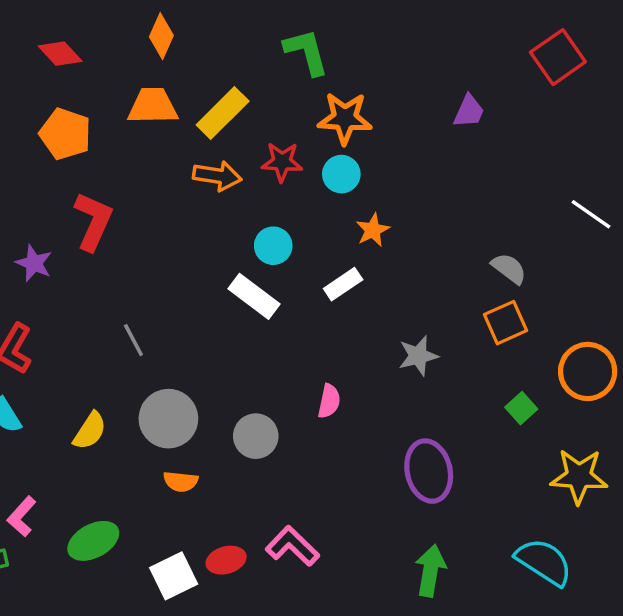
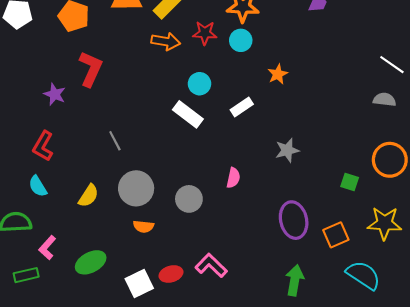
orange star: (373, 230) -> (278, 74), moved
gray semicircle: (509, 268) -> (384, 100), moved, turned -30
orange square: (506, 323) -> (336, 235), moved
green square: (521, 408) -> (350, 182), turned -30

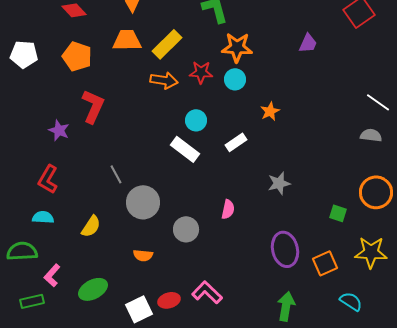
cyan semicircle: (38, 186) -> (43, 217), turned 125
gray circle: (136, 188) -> (143, 202), moved
cyan semicircle: (363, 275) -> (351, 301), size x0.7

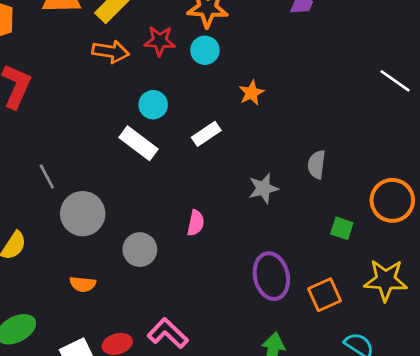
gray semicircle: (371, 135) -> (317, 165), moved, turned -90

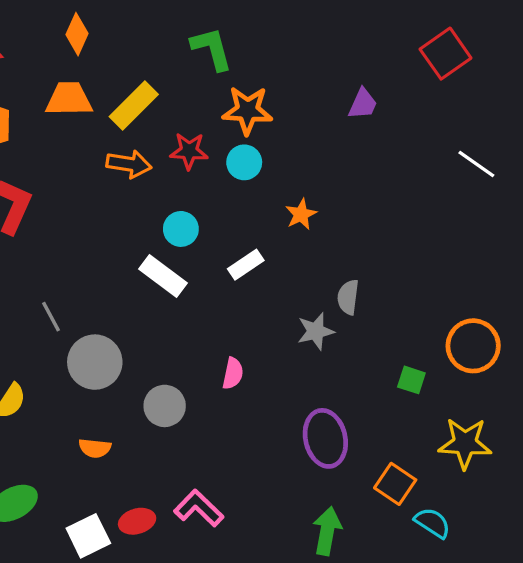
white line: (395, 81) -> (476, 164), moved
gray semicircle: (317, 165) -> (348, 297), moved
orange square: (325, 295) -> (395, 484), moved, turned -32

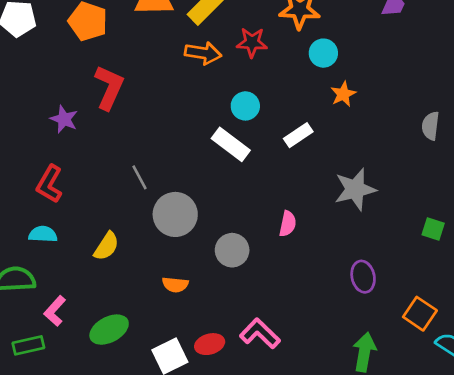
cyan circle: (244, 162) -> (323, 53), moved
gray semicircle: (348, 297) -> (431, 126), moved
gray star: (316, 331) -> (355, 189), size x1.4
purple ellipse: (325, 438) -> (363, 277), size x0.7

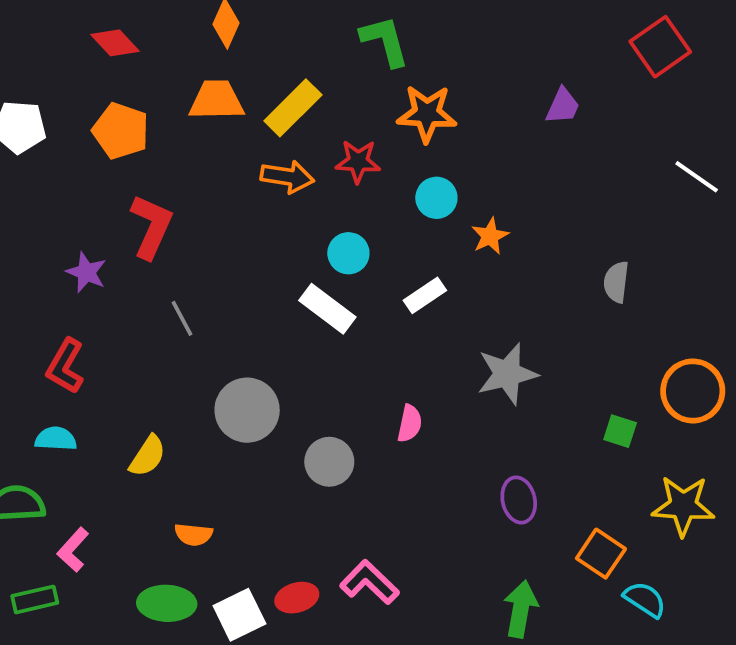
cyan circle: (323, 53) -> (436, 198), moved
gray line: (139, 177) -> (182, 318), moved
orange semicircle: (175, 285) -> (193, 534), moved
green ellipse: (109, 330) -> (167, 603), moved, turned 30

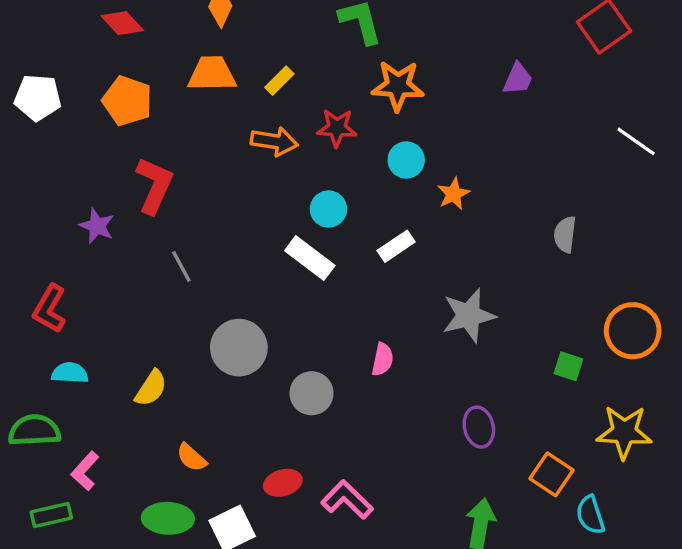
yellow rectangle: (293, 108) -> (279, 81), size x0.6
red L-shape: (65, 366) -> (50, 309), moved
orange semicircle: (193, 534) -> (192, 457), turned 36
red ellipse: (297, 598) -> (283, 483), moved
cyan semicircle: (645, 599) -> (590, 515), turned -141

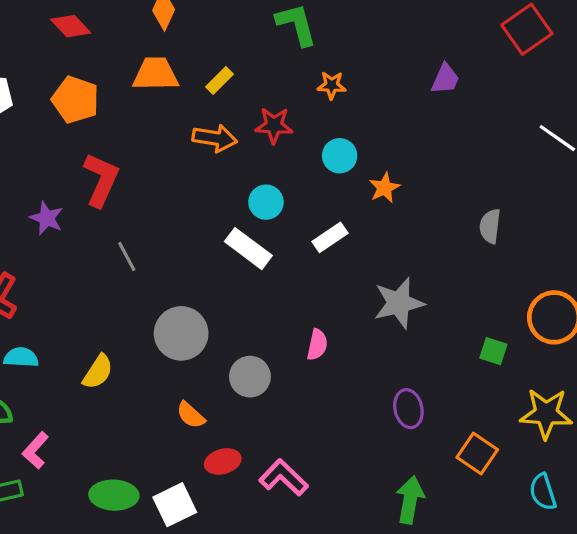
orange star: (398, 86) -> (332, 85), size x0.6
orange semicircle: (192, 457) -> (191, 415), moved
cyan semicircle: (590, 515) -> (543, 492), moved

